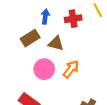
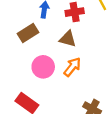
brown triangle: (56, 43) -> (68, 39), moved

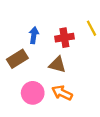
orange arrow: (72, 67) -> (62, 93), turned -102

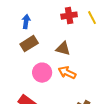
blue arrow: (34, 35) -> (26, 22), moved
red cross: (64, 38) -> (69, 16), moved

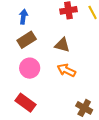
pink circle: (42, 73) -> (30, 68), moved

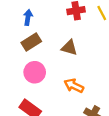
orange arrow: (66, 70) -> (74, 86), moved

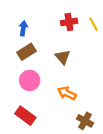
brown triangle: (69, 48) -> (63, 57), turned 35

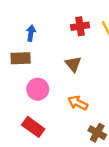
brown rectangle: (26, 52) -> (21, 58), moved, turned 30

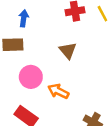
orange arrow: (78, 103) -> (58, 91), moved

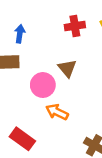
pink circle: (31, 77) -> (43, 85), moved

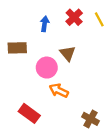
red cross: (75, 26) -> (74, 17), turned -35
blue arrow: (20, 34) -> (45, 24), moved

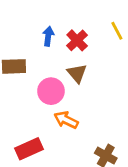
red cross: (74, 17) -> (77, 40), moved
red rectangle: (29, 113) -> (29, 149), turned -60

